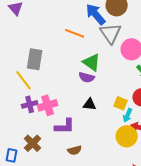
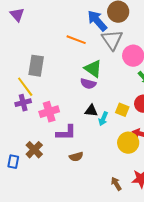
purple cross: (30, 104) -> (23, 103), moved
cyan arrow: (128, 115) -> (103, 119), moved

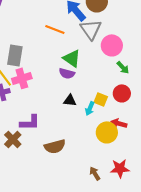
pink cross: (49, 112) -> (22, 78), moved
cyan arrow: (103, 119) -> (90, 108), moved
purple L-shape: (66, 133) -> (30, 122), moved
brown semicircle: (76, 157) -> (55, 146), size x1.5

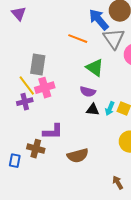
purple semicircle: (67, 73) -> (88, 92), moved
cyan arrow: (90, 108) -> (110, 109), moved
brown cross: (13, 139) -> (36, 149), turned -30

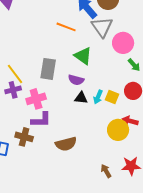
gray rectangle: (38, 65) -> (48, 69), moved
pink cross: (45, 88) -> (36, 99), moved

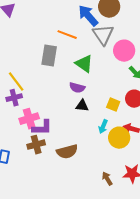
gray rectangle: (48, 69) -> (49, 56), moved
cyan arrow: (98, 97) -> (103, 127), moved
pink cross: (36, 99) -> (29, 119), moved
brown cross: (24, 137) -> (36, 145), moved, turned -30

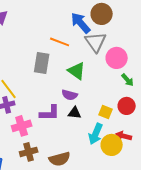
cyan arrow: (103, 127) -> (96, 134), size x1.5
purple L-shape: (42, 128) -> (50, 113), moved

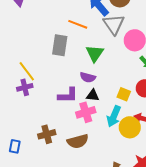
green triangle: (77, 71) -> (95, 53), turned 30
pink cross: (22, 126) -> (86, 112), moved

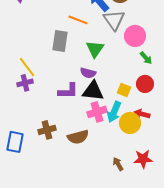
black triangle: (93, 95) -> (93, 91), size x1.6
pink cross: (86, 112) -> (97, 112), moved
blue rectangle: (15, 146) -> (15, 142), size x1.5

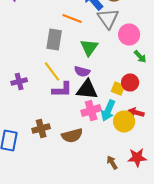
yellow line: (27, 67) -> (52, 72), moved
red circle: (145, 84) -> (130, 82), moved

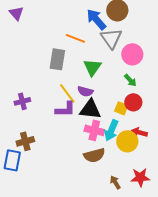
green arrow: (140, 56) -> (130, 80), moved
yellow line: (52, 72) -> (67, 93), moved
pink cross: (91, 110) -> (94, 130), turned 30
brown cross: (41, 128) -> (25, 141), moved
brown semicircle: (72, 136) -> (94, 155), moved

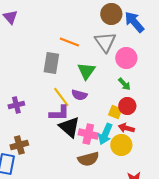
blue arrow: (96, 19) -> (134, 22), moved
black triangle: (90, 109) -> (69, 127), moved, turned 35
red arrow: (139, 132) -> (126, 128), moved

